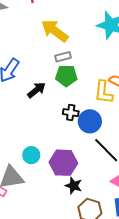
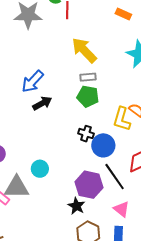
black arrow: (36, 90) -> (42, 103), moved
purple hexagon: (63, 163) -> (89, 185), moved

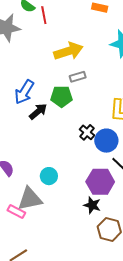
yellow arrow: (84, 50) -> (68, 51), turned 128
green pentagon: (88, 96) -> (61, 96), moved
black cross: (86, 134) -> (87, 132), turned 35

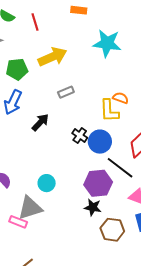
red line: (44, 15) -> (35, 22), moved
gray rectangle: (78, 77) -> (66, 92), moved
green pentagon: (61, 96) -> (17, 69), moved
black arrow: (38, 111) -> (40, 122), moved

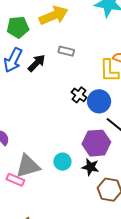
gray rectangle: (66, 92) -> (66, 51), turned 35
black arrow: (40, 122) -> (37, 63), moved
cyan circle: (47, 183) -> (62, 162), moved

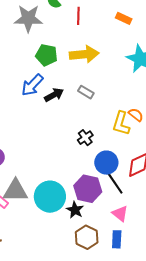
blue circle: (99, 101) -> (106, 163), moved
cyan circle: (62, 162) -> (50, 197), size x1.8

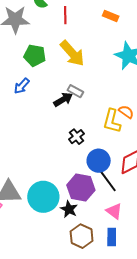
yellow arrow: (84, 54) -> (72, 53), turned 56
blue arrow: (32, 85) -> (22, 86), size x0.7
black arrow: (54, 95) -> (63, 100), moved

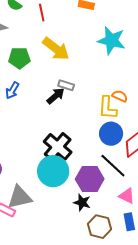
black cross: (76, 137) -> (58, 147), moved, size x1.8
blue circle: (99, 161) -> (111, 134), moved
cyan circle: (43, 197) -> (53, 171), moved

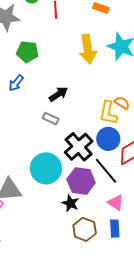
yellow arrow: (56, 49) -> (88, 49), moved, turned 36
gray rectangle: (66, 85) -> (51, 119), moved
black cross: (58, 147) -> (79, 147), moved

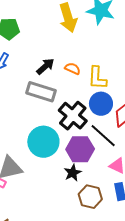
orange semicircle: (122, 103) -> (73, 69), moved
gray rectangle: (51, 119) -> (41, 92), size x1.8
black star: (70, 203) -> (73, 173), turned 30

